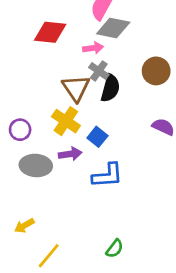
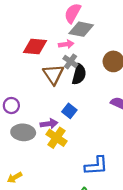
red diamond: (50, 32) -> (35, 46), moved
yellow cross: (66, 121) -> (56, 138), moved
blue L-shape: (107, 176) -> (96, 166), moved

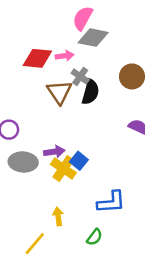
pink arrow: (66, 44) -> (65, 56), moved
blue square: (69, 111) -> (79, 161), moved
yellow arrow: (15, 177) -> (58, 216), moved, turned 112

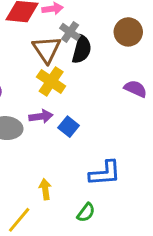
yellow cross: (63, 168) -> (51, 81), moved

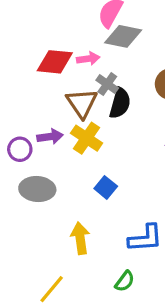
purple arrow: (41, 116) -> (50, 137), moved
yellow arrow: (45, 189) -> (80, 238), moved, size x1.4

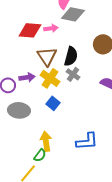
gray cross: (107, 84) -> (73, 74), moved
blue square: (106, 187) -> (53, 103), moved
green semicircle: (125, 281) -> (40, 155), moved

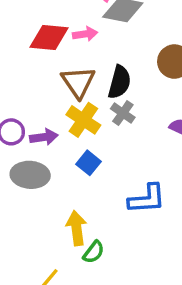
purple arrow: (27, 77) -> (44, 137), moved
blue L-shape: (87, 141) -> (147, 199), moved
green semicircle: (40, 155) -> (94, 252), moved

